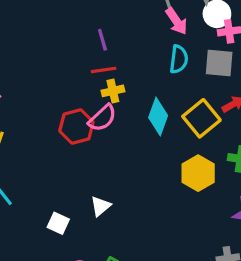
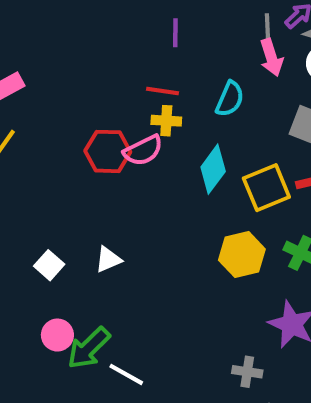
purple line: (102, 40) -> (175, 33), moved
cyan semicircle: (179, 59) -> (230, 99), moved

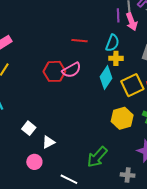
purple line: (175, 33) -> (118, 15), moved
yellow cross: (166, 121) -> (116, 58), moved
white triangle: (108, 260) -> (48, 142), moved
green arrow: (89, 348) -> (97, 157), moved

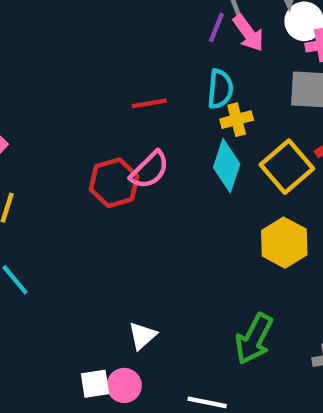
purple line: (118, 15) -> (216, 27), turned 40
white square: (29, 128) -> (95, 384), moved, turned -32

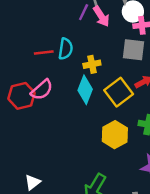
cyan semicircle: (220, 89) -> (66, 49), moved

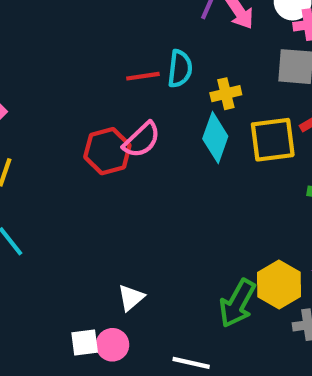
yellow square: (119, 92) -> (273, 140), turned 32
yellow hexagon: (115, 135) -> (279, 285), moved

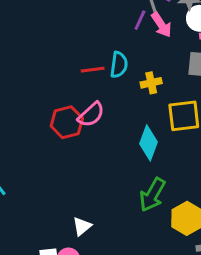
cyan diamond: (215, 137) -> (149, 143), moved
green arrow: (237, 303) -> (152, 195), moved

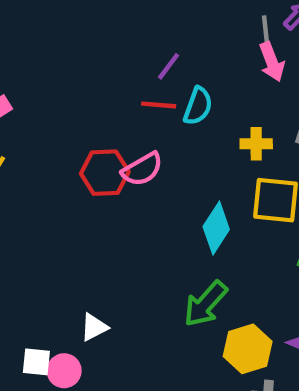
purple line: (140, 20) -> (168, 66), moved
yellow cross: (151, 83) -> (256, 144), moved

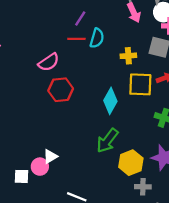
pink semicircle: (142, 169) -> (49, 62), moved
red hexagon: (105, 173) -> (61, 90), moved
pink circle: (64, 371) -> (40, 167), moved

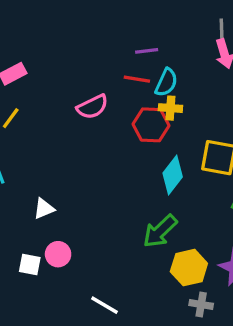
purple line: (80, 18) -> (147, 51), turned 42
yellow cross: (128, 56) -> (170, 108), moved
red hexagon: (61, 90) -> (151, 125), moved
white triangle: (50, 157) -> (44, 209), moved

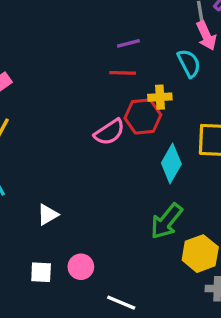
cyan semicircle: (166, 82) -> (189, 63), moved, turned -44
pink semicircle: (92, 107) -> (109, 132), moved
pink circle: (58, 254) -> (81, 267), moved

